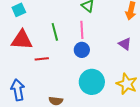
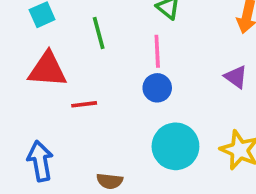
green line: (55, 32) -> (99, 33), moved

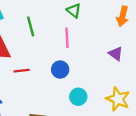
blue circle: (157, 88) -> (60, 70), moved
cyan circle: (175, 146) -> (78, 97), size x0.6

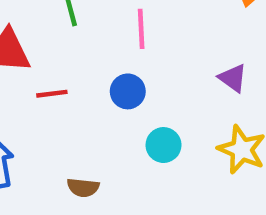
purple triangle: (116, 54) -> (233, 78), moved

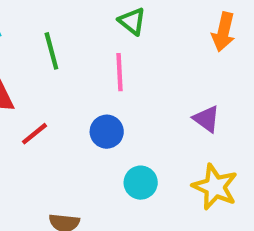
red line: (52, 94) -> (35, 134), turned -32

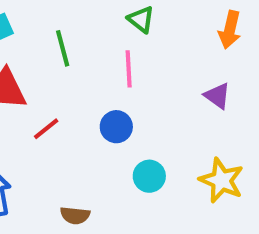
purple triangle: (206, 119) -> (217, 96), moved

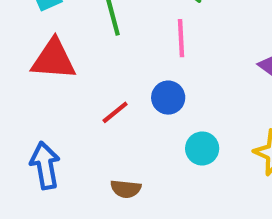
red line: (46, 129) -> (115, 112), moved

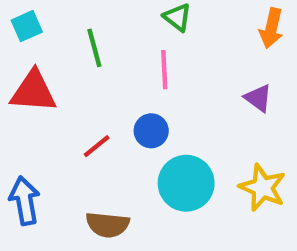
cyan circle: (202, 148) -> (186, 183), size x1.6
brown semicircle: (126, 189) -> (108, 225), size x1.4

